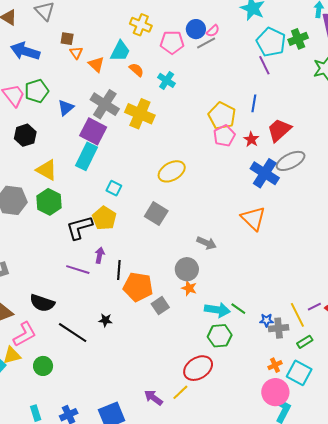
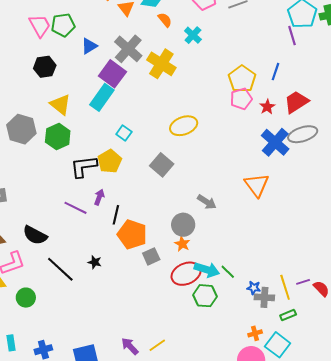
red ellipse: (198, 368) -> (186, 274), moved

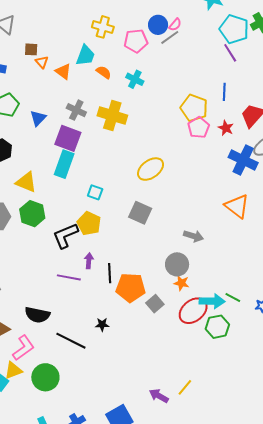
gray cross: (128, 49) -> (76, 110), size x0.7
green circle: (26, 298) -> (45, 377), size x1.4

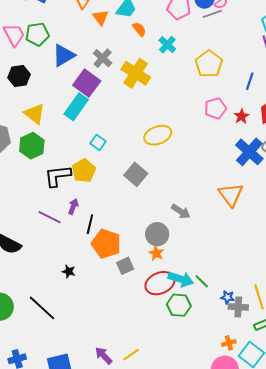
yellow pentagon: (194, 108) -> (209, 64), moved
blue triangle: (38, 118) -> (64, 55), size x1.4
black line: (71, 341) -> (42, 308), moved

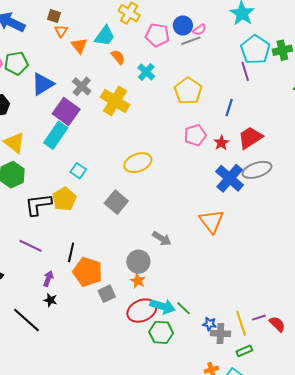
purple arrow: (73, 206) -> (48, 279), moved
black line: (42, 308) -> (26, 320), moved

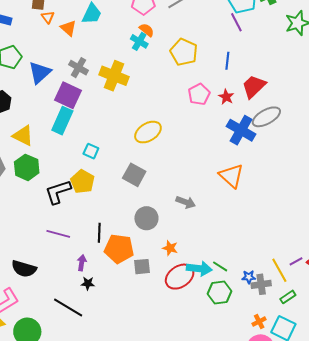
orange semicircle: (118, 57) -> (147, 30), moved
gray circle: (138, 262) -> (146, 218), moved
gray square: (107, 294) -> (142, 267), turned 30
green hexagon: (161, 332) -> (219, 293), moved

